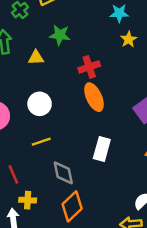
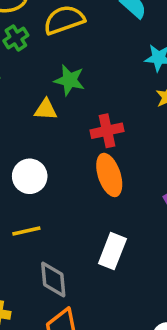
yellow triangle: (36, 58) -> (46, 110), moved

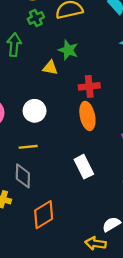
white rectangle: (112, 251) -> (84, 167), turned -55
gray diamond: (53, 279) -> (23, 176), moved

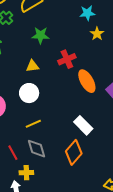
yellow triangle: (50, 68) -> (33, 66), moved
orange ellipse: (87, 116) -> (87, 81), moved
orange diamond: (44, 215) -> (74, 152), moved

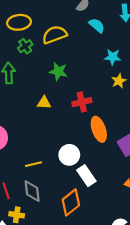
white circle: (29, 93) -> (69, 155), moved

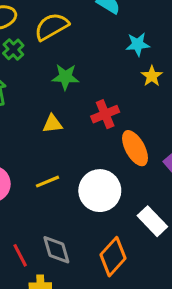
white circle: (69, 155) -> (100, 191), size x1.4
yellow line: (33, 164) -> (47, 182), moved
white rectangle: (86, 176) -> (152, 221), moved

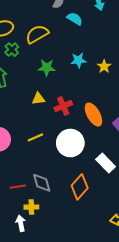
cyan star: (138, 44) -> (78, 60), moved
red cross: (105, 114) -> (63, 106), moved
red line: (20, 255) -> (18, 187), turned -70

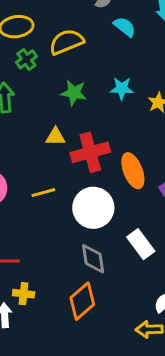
red cross: (63, 106) -> (90, 152), size x1.4
gray diamond: (42, 183) -> (93, 259), moved
orange diamond: (80, 187) -> (82, 301), moved

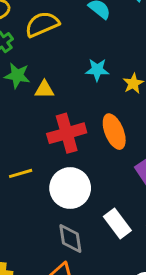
green star: (74, 93) -> (17, 76), moved
yellow triangle: (55, 137) -> (44, 89), moved
orange ellipse: (133, 171) -> (114, 132), moved

